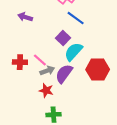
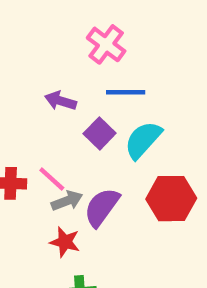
purple arrow: (25, 17) -> (61, 101), moved
blue line: (76, 18) -> (126, 92), turned -36
cyan semicircle: (73, 52) -> (143, 140), moved

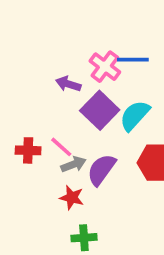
pink cross: (106, 44) -> (105, 67), moved
blue line: (126, 92) -> (133, 60), moved
purple square: (100, 133) -> (100, 110), size x1.5

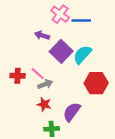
pink cross: (105, 67) -> (60, 14), moved
purple semicircle: (101, 170) -> (72, 112), moved

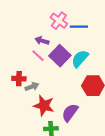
pink line: (38, 74) -> (38, 56), moved
gray arrow: (45, 84) -> (32, 87), moved
red star: (44, 104) -> (44, 106), size x1.5

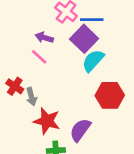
purple square: (60, 56) -> (84, 39), moved
red cross: (19, 79) -> (15, 86), turned 32
gray arrow: (32, 87) -> (31, 97), turned 96

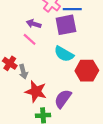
purple square: (84, 39) -> (66, 25), turned 35
cyan semicircle: (93, 61) -> (64, 54), moved, turned -102

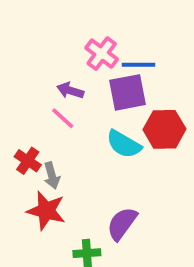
red hexagon: (87, 71) -> (164, 129), moved
red star: (36, 91) -> (46, 211), moved

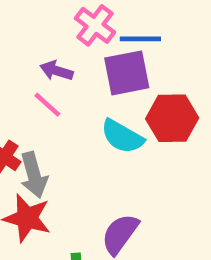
gray arrow: (52, 176) -> (34, 175), size x1.4

